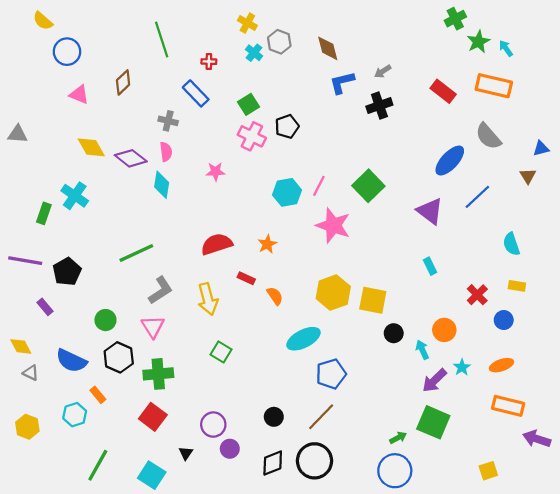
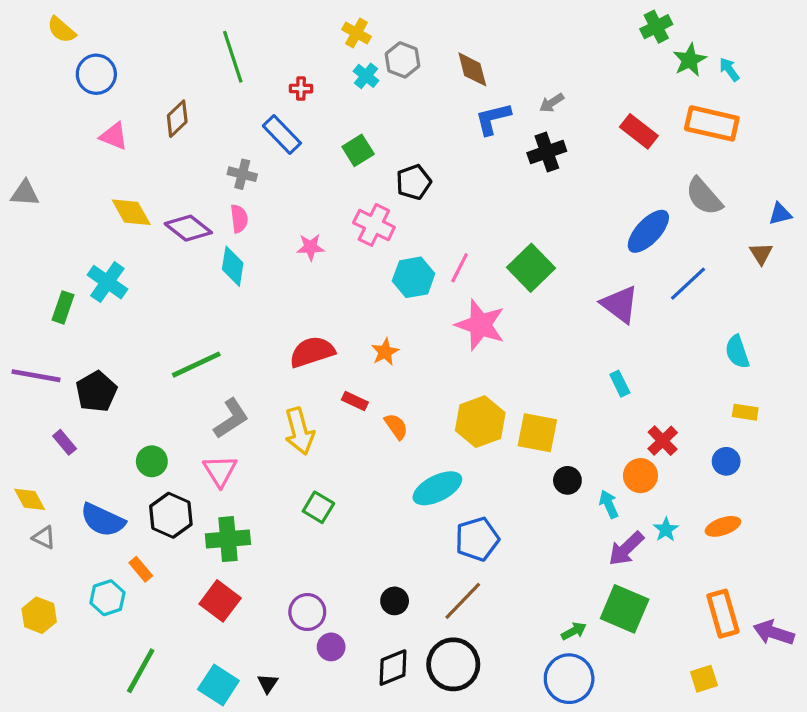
pink cross: (252, 136) -> (374, 225), moved
red cross: (477, 295) -> (663, 441), moved
orange rectangle: (508, 406) -> (723, 614), moved, turned 60
black triangle: (186, 453) -> (268, 683), moved

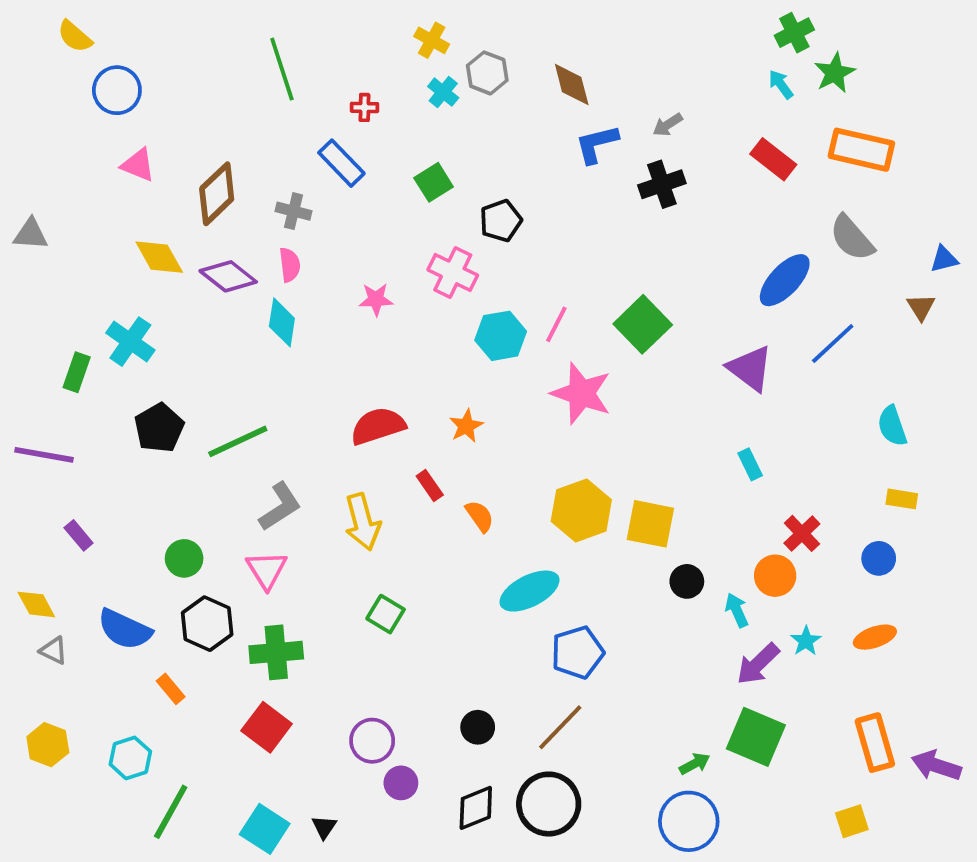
cyan arrow: (729, 69) -> (781, 84), moved
brown diamond: (177, 119) -> (217, 194), moved, size x1.4
black pentagon: (96, 392) -> (159, 428), moved
red rectangle: (355, 401) -> (430, 485), turned 30
cyan hexagon: (107, 598) -> (130, 758), moved

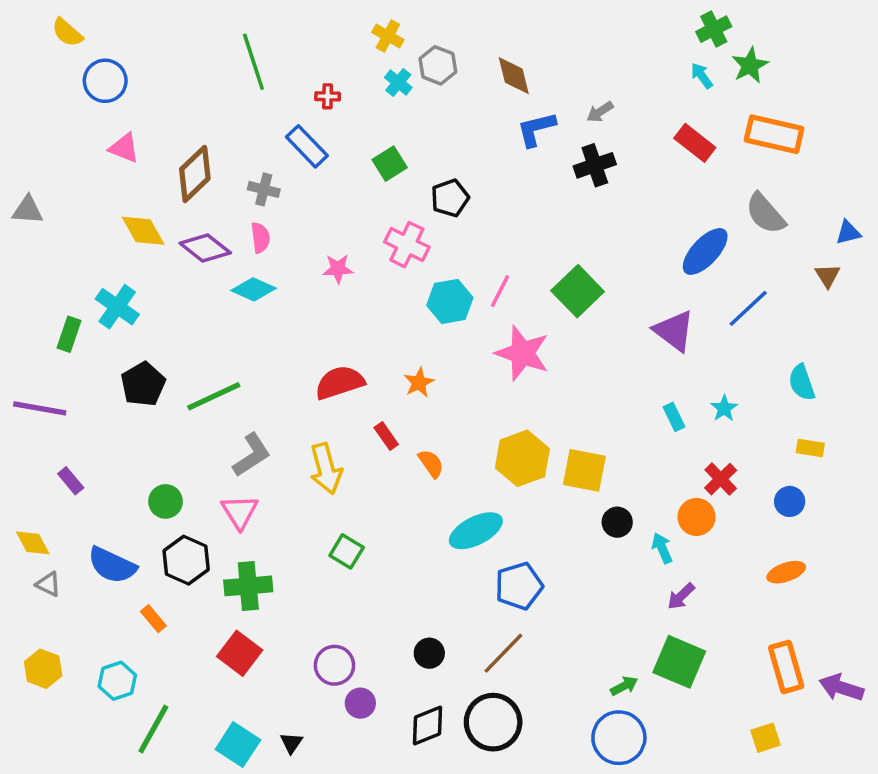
cyan diamond: (282, 322) -> (253, 289), turned -75
cyan star: (806, 641) -> (724, 408), moved
purple arrow: (758, 664) -> (681, 596), size x0.7

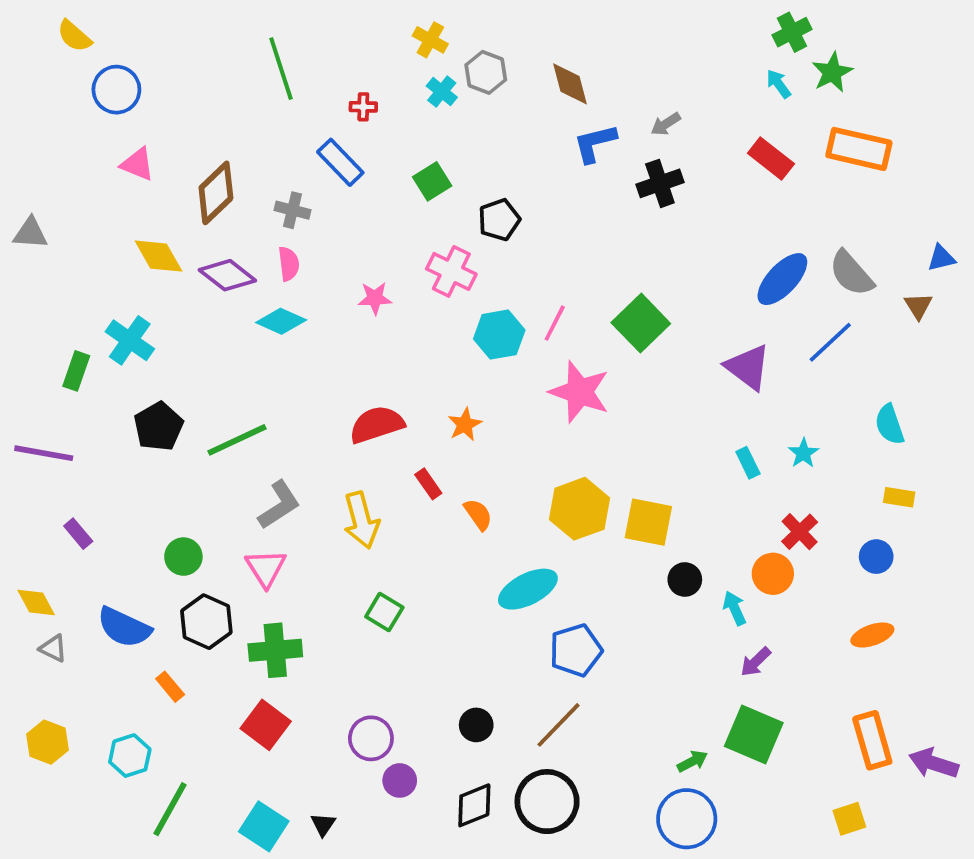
gray semicircle: (765, 214) -> (851, 273), moved

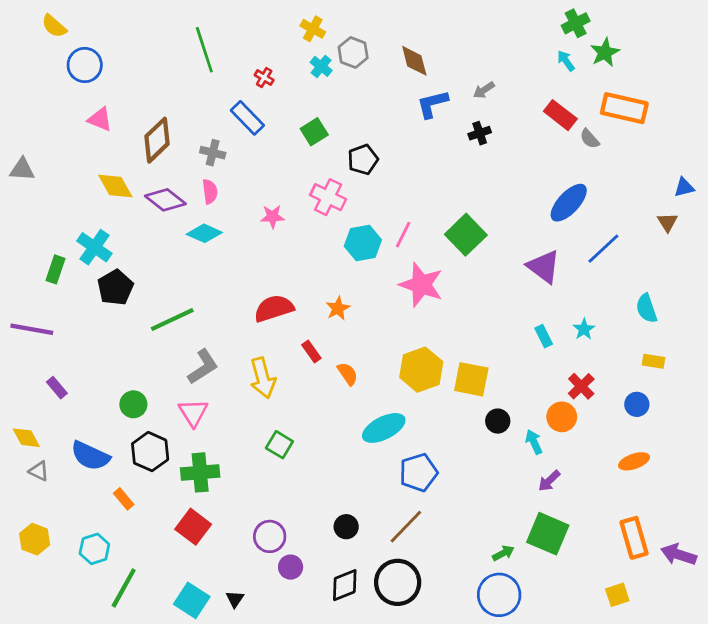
red cross: (363, 107) -> (264, 78), turned 30
black cross: (660, 183) -> (480, 133), size x0.7
gray semicircle: (851, 273) -> (590, 139), moved, size x0.6
black pentagon: (159, 426) -> (115, 288), moved

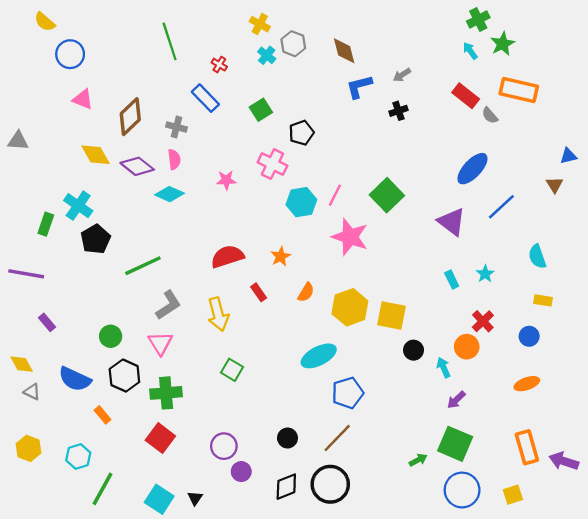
orange semicircle: (348, 374) -> (306, 292), moved, turned 66
blue circle: (499, 595) -> (462, 490), moved

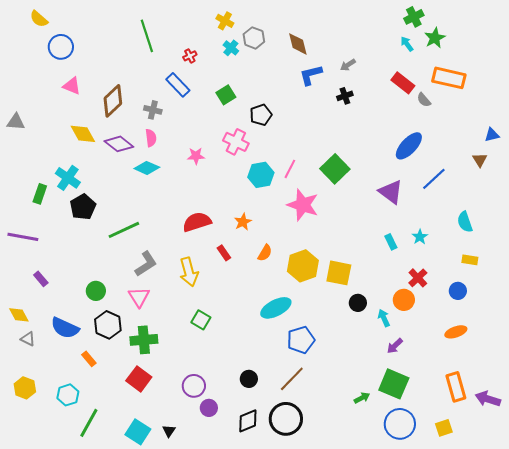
red cross: (219, 65) -> (190, 56), turned 32

